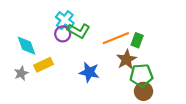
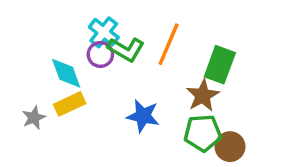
orange line: (116, 38) -> (169, 44), moved, turned -45
green rectangle: (137, 40) -> (220, 65), size x1.5
cyan diamond: (27, 46) -> (66, 73), moved
green pentagon: (141, 75) -> (203, 133), moved

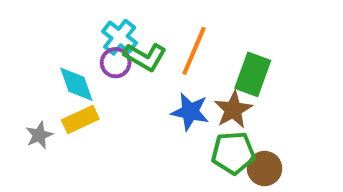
blue star: (143, 116) -> (190, 112), moved

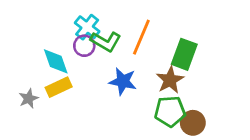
blue star: (190, 112) -> (123, 81), moved

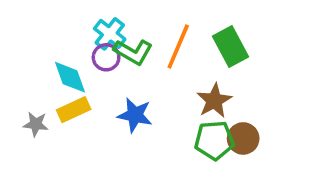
green rectangle: (184, 54) -> (231, 47), moved, turned -48
blue star: (123, 81) -> (135, 115), moved
gray star: (29, 99) -> (36, 124), turned 30
brown circle: (193, 123) -> (243, 138), moved

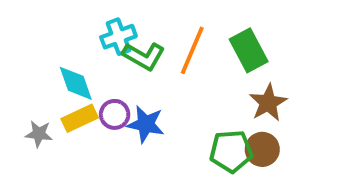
cyan cross: (110, 34) -> (118, 37), turned 32
purple circle: (106, 57) -> (115, 114), moved
brown star: (214, 101) -> (268, 103), moved

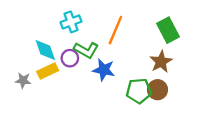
green rectangle: (249, 50) -> (168, 30), moved
green L-shape: (144, 56) -> (86, 50), moved
purple circle: (115, 114) -> (70, 58), moved
blue star: (146, 124) -> (104, 70), moved

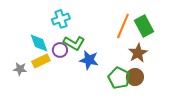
orange line: (115, 30) -> (123, 26), moved
green pentagon: (139, 91) -> (119, 78), turned 30

